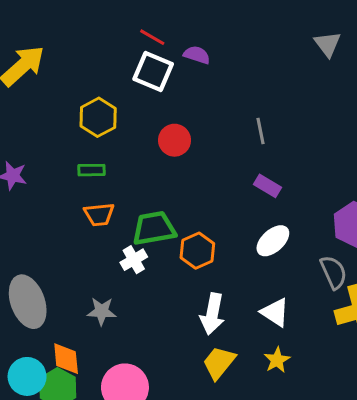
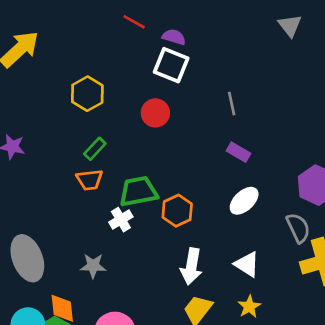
white square: (153, 71) -> (171, 65), moved
green rectangle: (91, 170) -> (95, 149), moved, turned -45

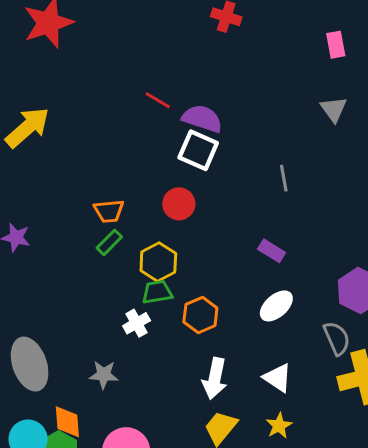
purple semicircle: (174, 37) -> (202, 119), size x1.5
yellow hexagon: (87, 94) -> (158, 262), moved
gray line: (232, 104) -> (284, 178), moved
orange trapezoid: (90, 180) -> (109, 211), moved
green trapezoid: (138, 191) -> (157, 292), size x0.7

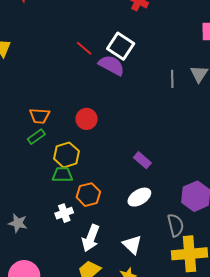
white square: (198, 150) -> (121, 46), moved
gray line: (284, 178) -> (172, 79), moved
white cross: (137, 323) -> (64, 213), moved

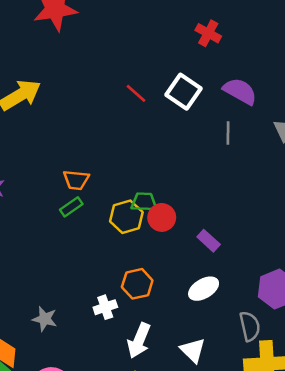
purple semicircle: (111, 65) -> (240, 91), moved
gray line: (172, 79) -> (228, 133), moved
red circle: (87, 119) -> (162, 217), moved
yellow hexagon: (66, 155) -> (126, 217), moved
green trapezoid: (62, 175) -> (144, 202), moved

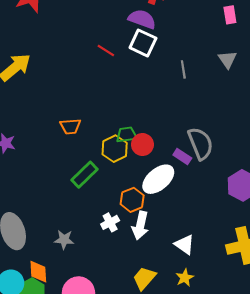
purple semicircle: (240, 91) -> (142, 19), moved
green rectangle: (71, 207) -> (85, 175), moved, size x1.5
white ellipse: (204, 289) -> (158, 179), moved, size x1.4
gray semicircle: (250, 326) -> (200, 143), moved, size x1.4
white arrow: (139, 341) -> (140, 225), moved

